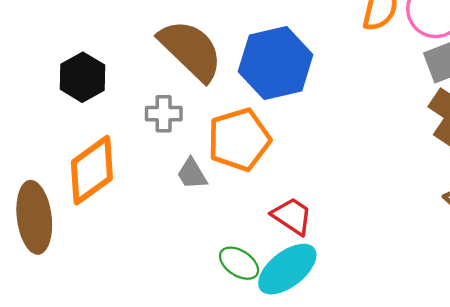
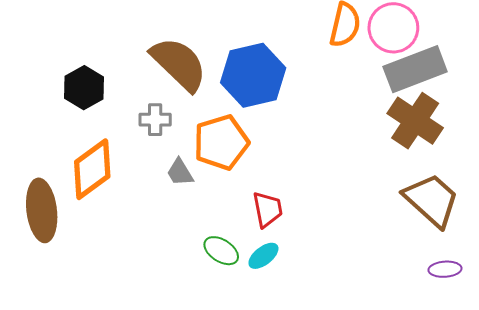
red trapezoid: (292, 216) -> (268, 209), turned 45
cyan ellipse: (287, 269) -> (263, 256), size x0.6

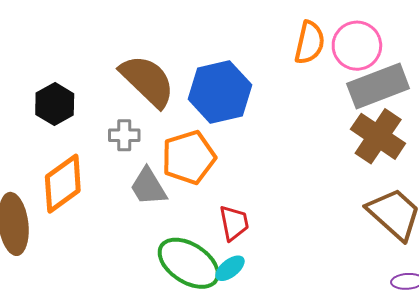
gray trapezoid: (180, 172) -> (148, 187), size x1.4
green ellipse: (221, 251) -> (189, 263), size x1.8

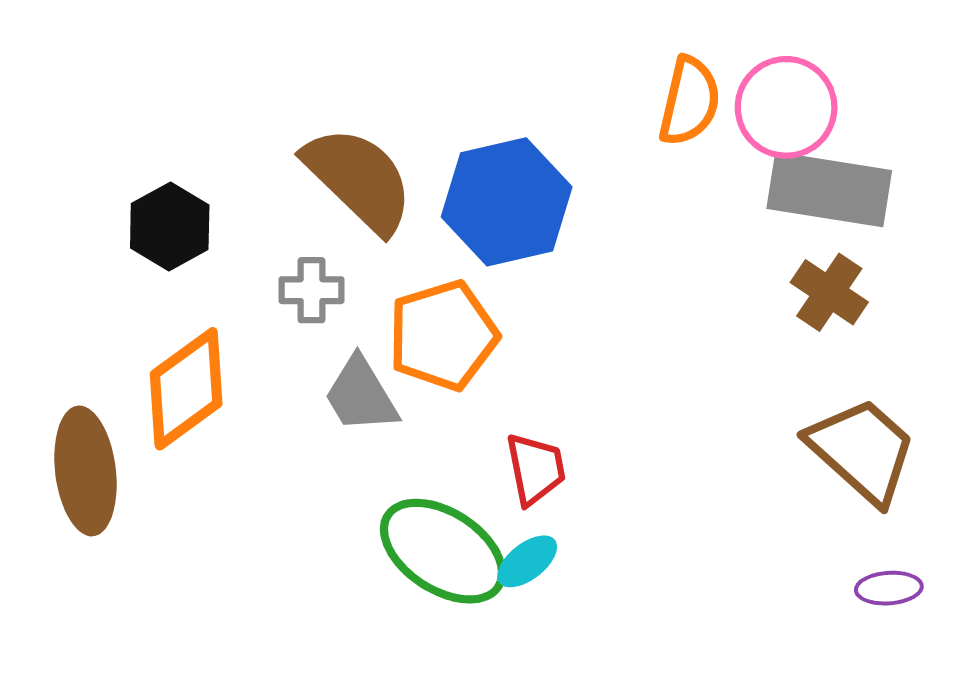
gray rectangle: (378, 86) -> (829, 190), turned 30
brown cross: (378, 136) -> (829, 292), size x0.7

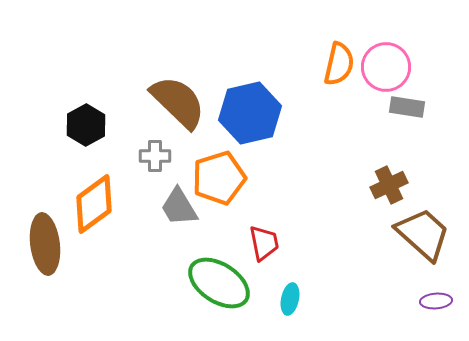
gray rectangle: (829, 190) -> (407, 107), size x0.6
brown cross: (829, 292) -> (389, 185), moved, turned 30
cyan ellipse: (527, 561) -> (290, 299), moved, turned -40

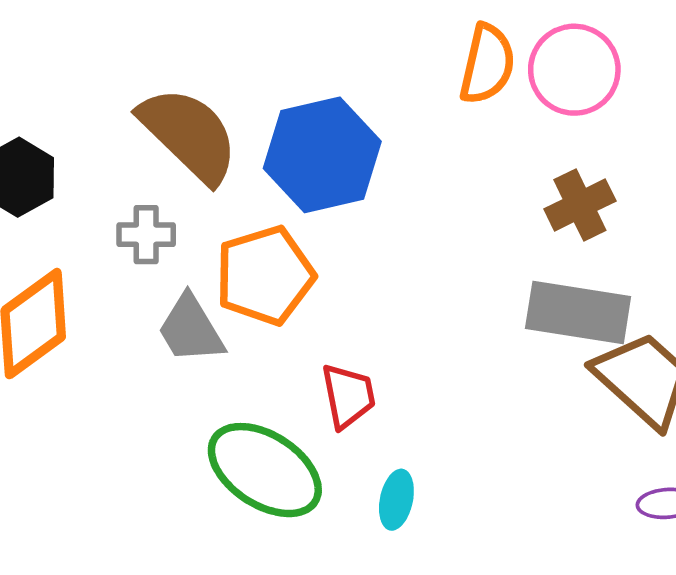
gray rectangle: (407, 107) -> (578, 312), moved, size x1.6
brown cross: (389, 185) -> (580, 205), moved

